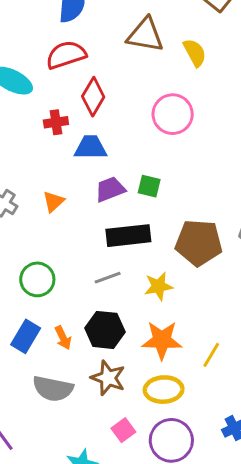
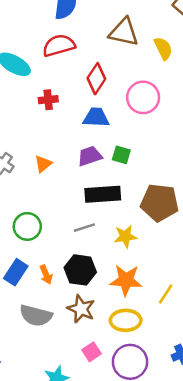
red diamond: (93, 97) -> (96, 79), moved
blue trapezoid: (90, 147) -> (96, 117), moved

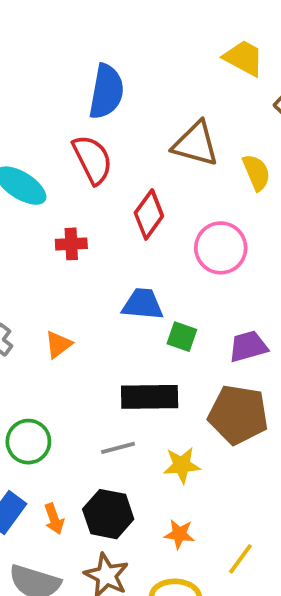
red semicircle: (59, 45) -> (92, 159), turned 76
blue trapezoid: (96, 117) -> (143, 304), moved
purple trapezoid: (90, 156) -> (248, 346), moved
orange star: (126, 280) -> (179, 534), size x0.6

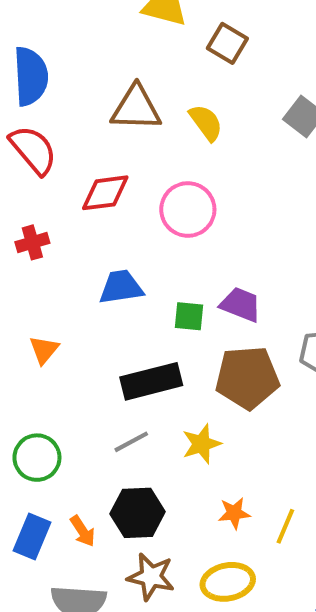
red diamond: (149, 214) -> (105, 193), turned 60
green square: (182, 337) -> (189, 316), moved
purple trapezoid: (248, 346) -> (241, 305), turned 51
orange star: (179, 534) -> (234, 513), moved

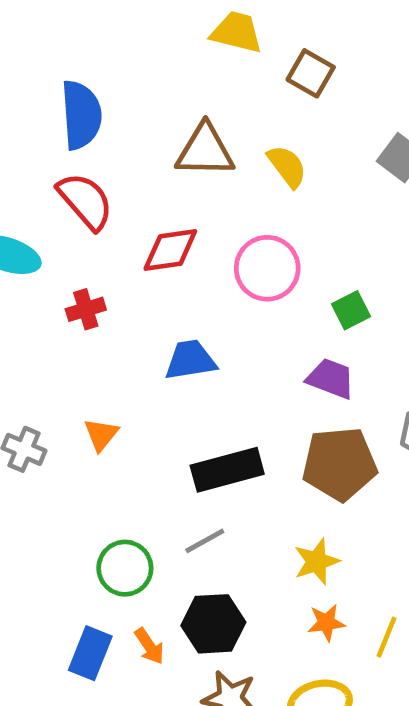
green square: (189, 316) -> (351, 310), moved, turned -32
yellow star: (201, 444) -> (317, 562), moved
green circle: (37, 458) -> (125, 568), moved

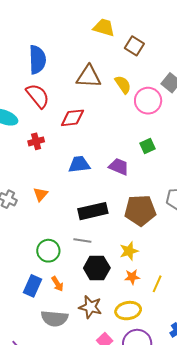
pink circle: (267, 268) -> (148, 101), moved
purple trapezoid: (331, 379) -> (119, 167), moved
gray line: (205, 541) -> (82, 241), turned 36
black hexagon: (213, 624) -> (97, 268), moved

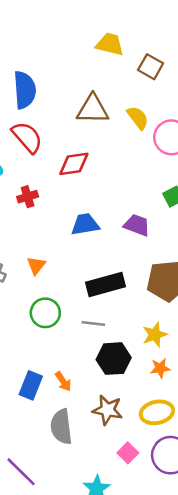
green circle: (48, 251) -> (45, 313), moved
gray semicircle: (55, 318) -> (61, 427), turned 80

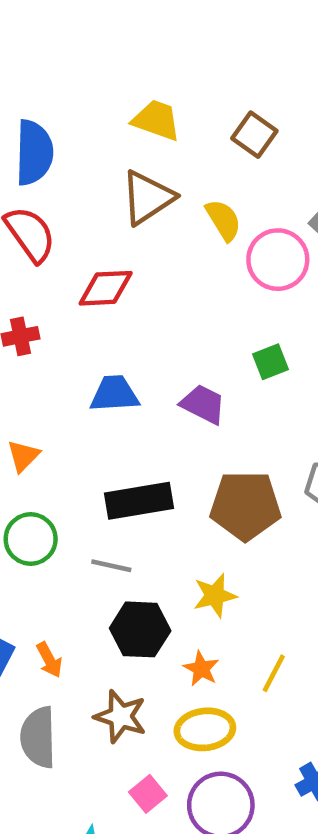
yellow trapezoid: (110, 44) -> (156, 120), moved
brown triangle: (93, 109) -> (148, 198), turned -40
orange star: (160, 368) -> (201, 669), moved, turned 30

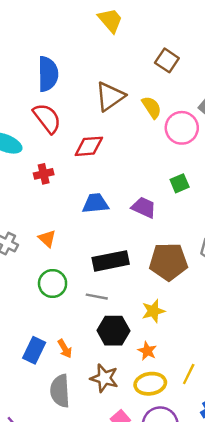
yellow trapezoid: (156, 120) -> (110, 20), moved, turned 32
orange triangle: (23, 456) -> (47, 239), turned -30
yellow line: (274, 673) -> (189, 374), moved

